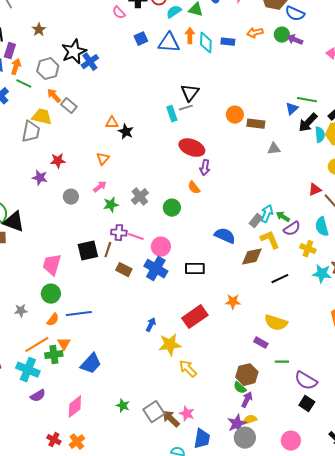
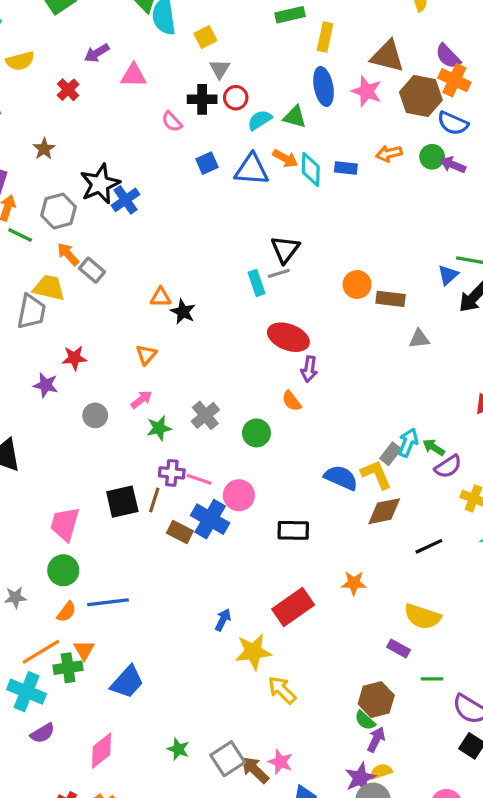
orange arrow: (190, 36) -> (285, 158), turned 119
yellow L-shape: (270, 240) -> (376, 474), moved
blue cross: (156, 269) -> (210, 519), moved

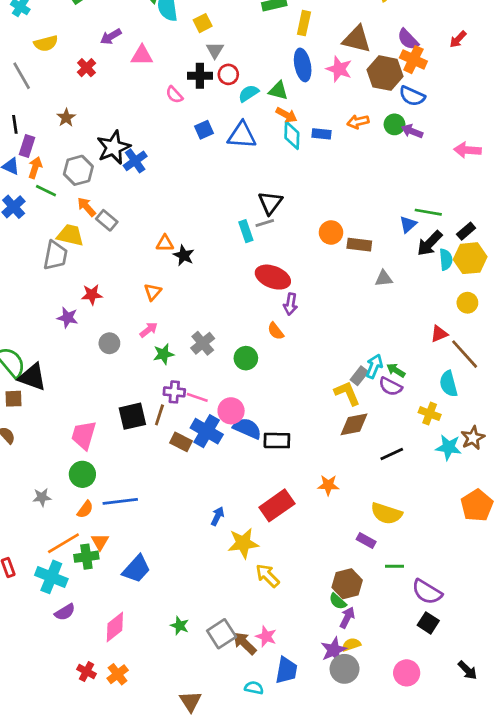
orange arrow: (285, 158) -> (286, 115), moved
purple semicircle: (448, 467) -> (390, 386), moved, turned 60
blue semicircle: (341, 478) -> (247, 428), moved

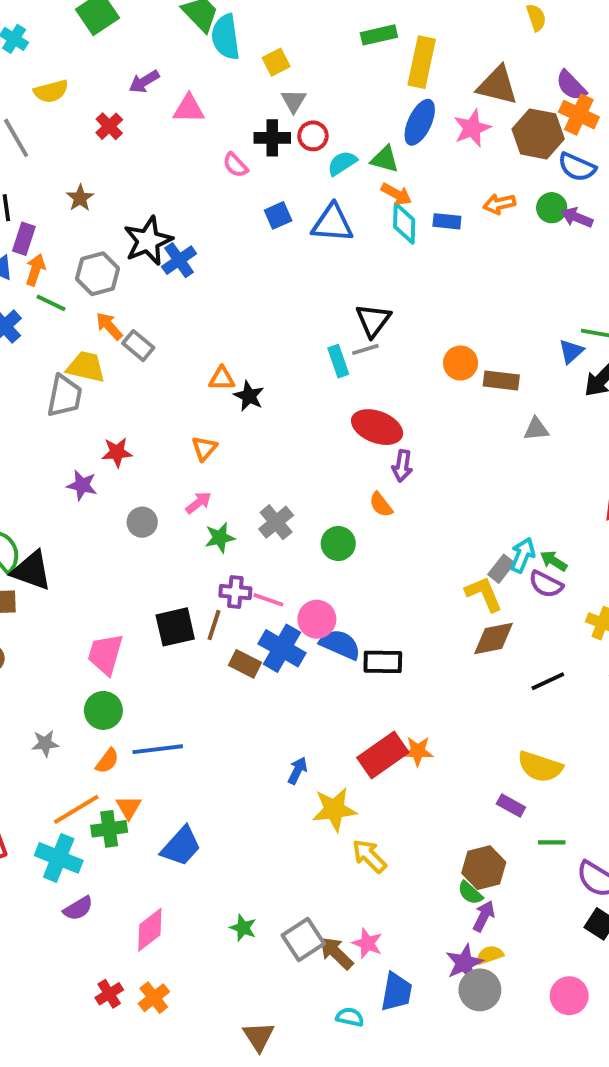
yellow rectangle: (304, 23) -> (422, 62), size x1.4
blue ellipse: (303, 65) -> (420, 122), turned 36
pink star: (339, 69) -> (472, 128), turned 30
orange star: (328, 485) -> (418, 751), moved
red cross: (86, 672) -> (109, 994), turned 30

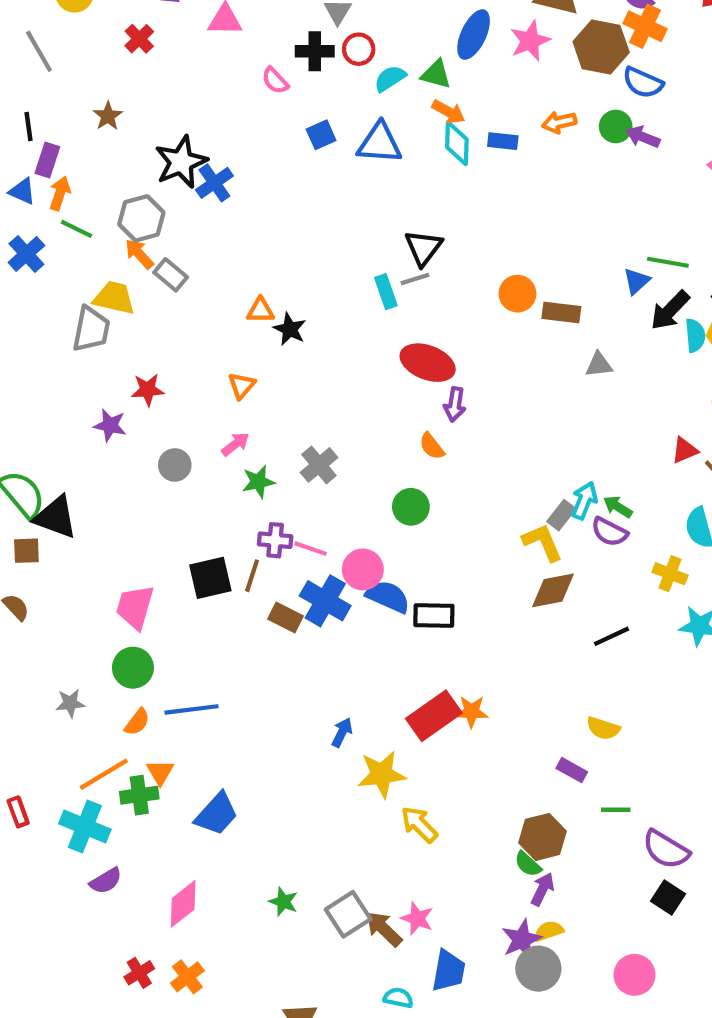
gray hexagon: (98, 274) -> (141, 218), moved
green circle: (338, 543) -> (411, 507), moved
yellow semicircle: (540, 767) -> (603, 728), size x0.7

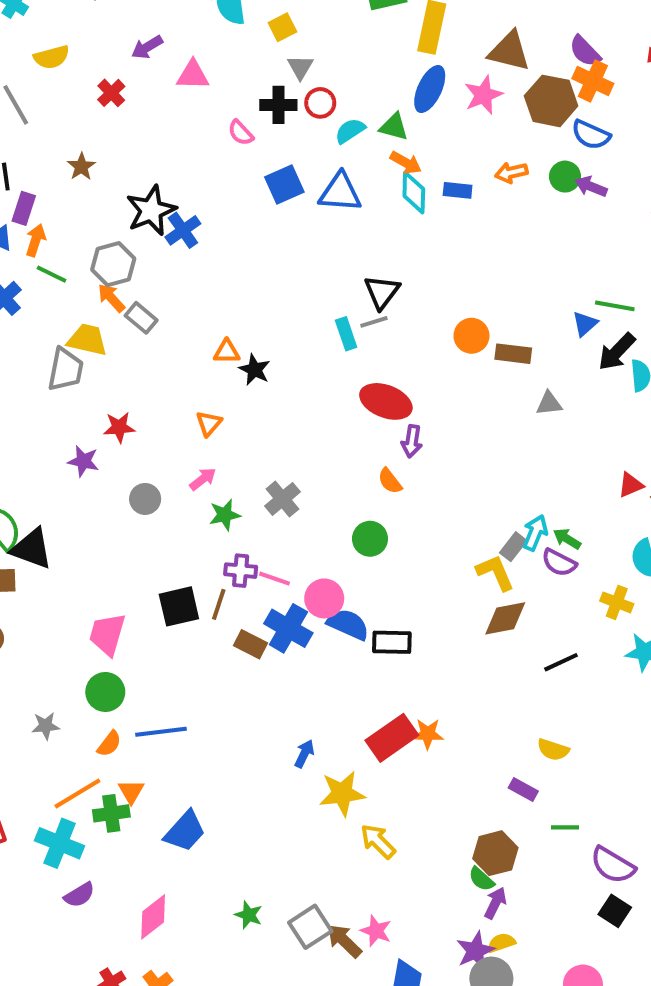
blue square: (321, 135) -> (284, 185), size x1.4

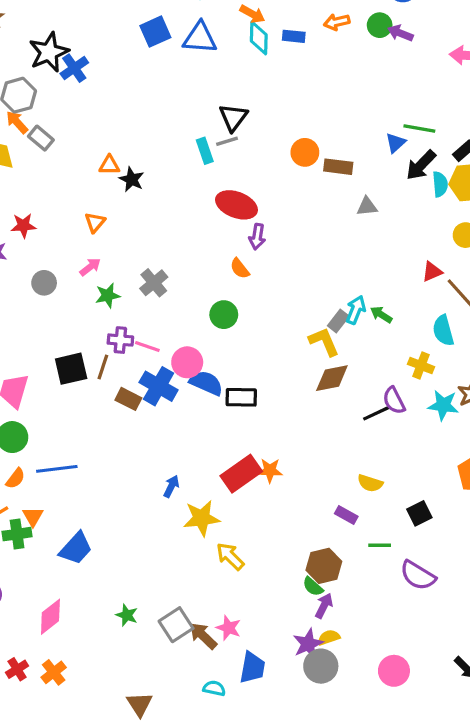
purple semicircle: (559, 563) -> (394, 400), moved, turned 36
black square: (615, 911) -> (419, 513), moved, turned 30

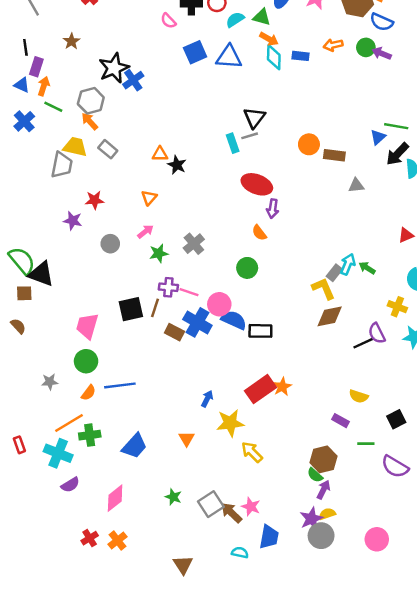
gray rectangle: (41, 138) -> (108, 149), moved
orange star: (270, 470) -> (282, 387), turned -30
orange triangle: (33, 517) -> (187, 439), moved

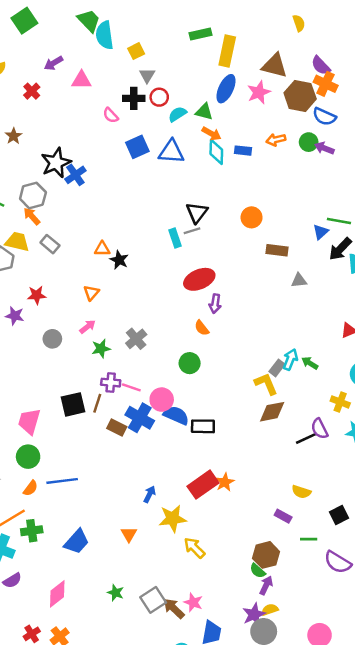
orange circle: (309, 144) -> (252, 217), moved
red ellipse: (257, 184) -> (199, 279), turned -44

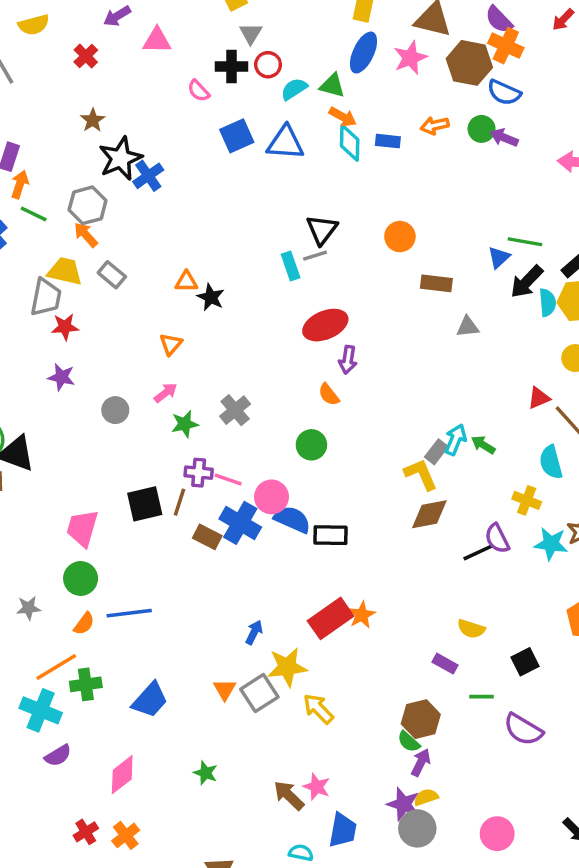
brown star: (13, 136) -> (93, 120), moved
red star: (37, 295) -> (65, 327), moved
gray square: (153, 600) -> (259, 693), moved
purple star: (254, 614) -> (403, 804), turned -30

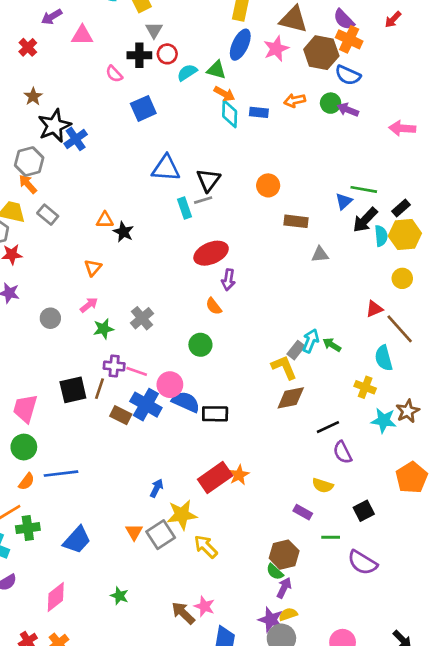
blue triangle: (285, 143) -> (166, 168), moved
purple semicircle: (497, 539) -> (343, 452), moved

